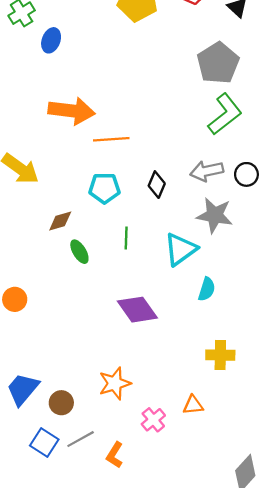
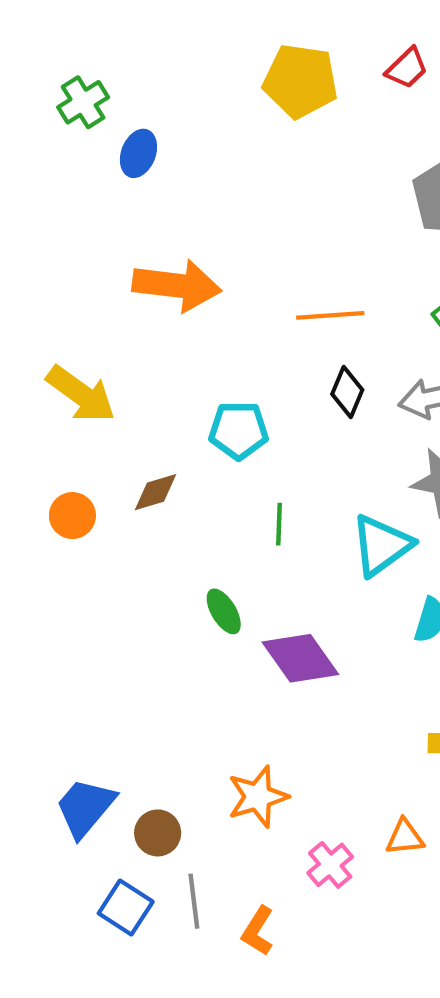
orange line: (111, 139) -> (330, 315), moved
black diamond: (157, 185) -> (347, 392), moved
green ellipse: (79, 252) -> (224, 611), moved
orange circle: (15, 299) -> (72, 516), moved
gray line: (81, 439) -> (194, 901), turned -68

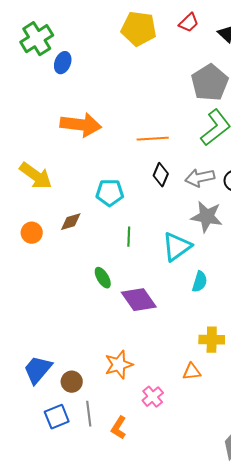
green cross: (83, 102) -> (37, 39), size x1.4
orange triangle: (405, 837) -> (192, 372), moved
blue square: (126, 908) -> (57, 417), turned 35

